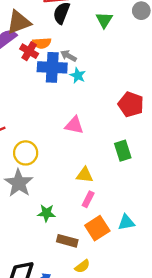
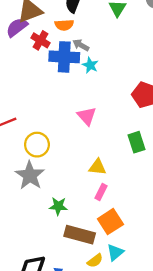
orange semicircle: (42, 43) -> (64, 25), moved
pink triangle: (74, 125) -> (87, 116), turned 36
cyan triangle: (126, 222) -> (115, 252), moved, turned -30
brown rectangle: (67, 241) -> (80, 235), size x1.4

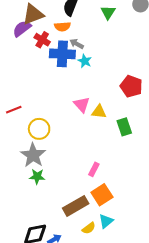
yellow triangle: (97, 167) -> (99, 112), moved
green star: (58, 206) -> (37, 177), moved
brown rectangle: (80, 235) -> (76, 206), turned -45

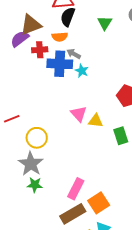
red cross: (42, 40) -> (40, 50), turned -35
pink rectangle: (94, 169) -> (76, 189), moved, size x1.5

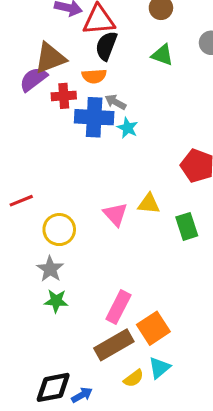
green triangle: (105, 23) -> (162, 55), turned -42
pink triangle: (79, 114) -> (115, 214), moved
gray star: (31, 164) -> (50, 269), size x0.7

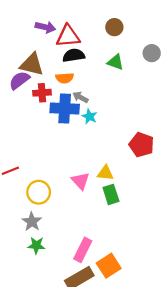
black semicircle: (106, 46) -> (74, 55), turned 60
brown triangle: (50, 58) -> (32, 64), turned 35
green rectangle: (187, 226) -> (111, 194), moved

